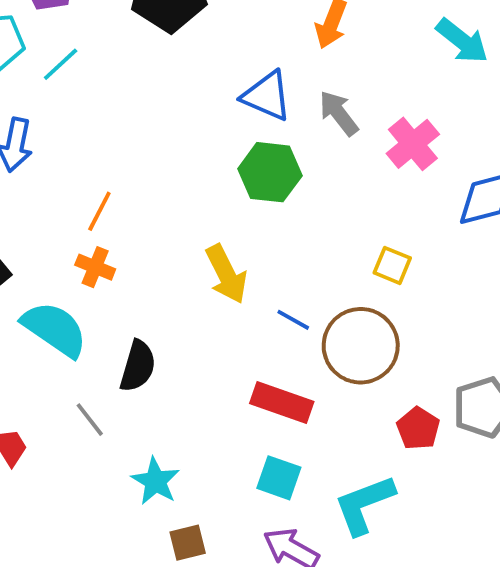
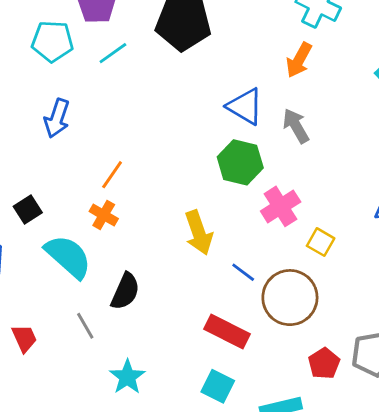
cyan line: (61, 64) -> (113, 53), moved
pink cross: (413, 144) -> (281, 206), moved

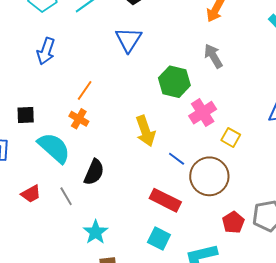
blue triangle: (245, 106) -> (129, 40), moved, turned 32
black square: (28, 209) -> (26, 115), turned 30
red trapezoid: (24, 338) -> (31, 194), moved, turned 85

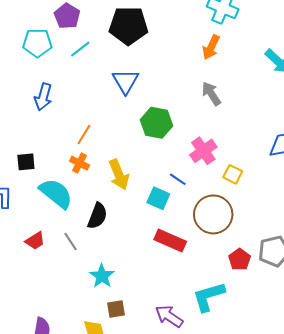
green hexagon: (174, 82) -> (156, 123), moved
yellow arrow: (145, 131) -> (119, 175), moved
blue line: (177, 159) -> (178, 179), moved
cyan square: (159, 238) -> (158, 198), moved

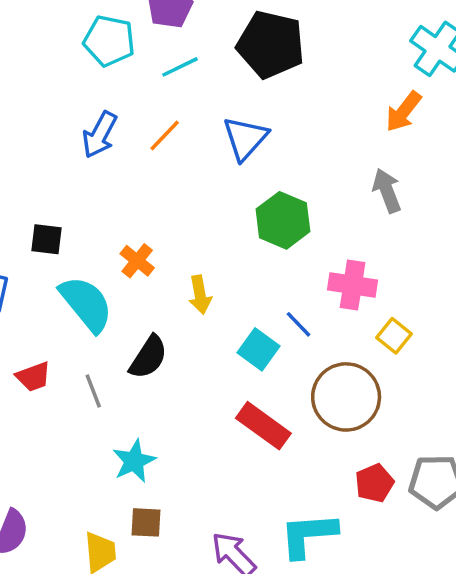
orange line: (84, 134) -> (165, 136), moved
pink cross: (203, 151) -> (353, 285), turned 32
yellow arrow: (119, 175) -> (200, 295), size x0.7

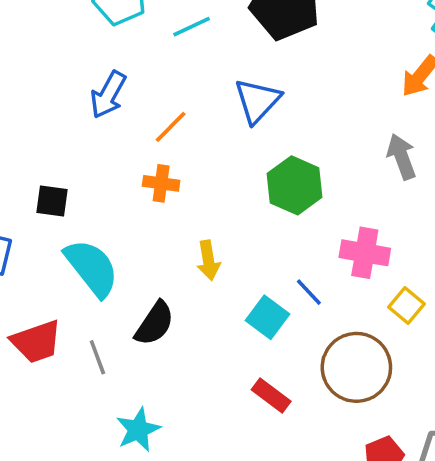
orange line: (165, 136) -> (171, 127), moved
orange cross: (137, 261) -> (161, 183), moved, turned -32
red trapezoid: (33, 377) -> (36, 342), size x1.4
red rectangle: (263, 426) -> (271, 395), size x0.7

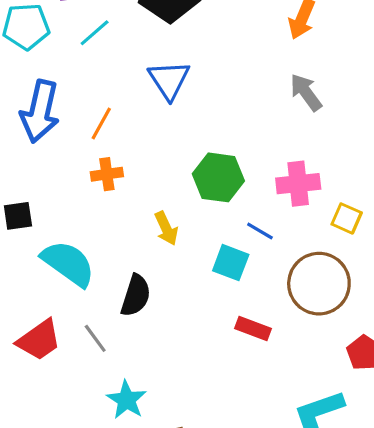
blue arrow: (108, 95) -> (40, 111), size x1.4
green hexagon: (295, 185) -> (218, 177), moved
cyan star: (138, 430) -> (127, 400), moved

